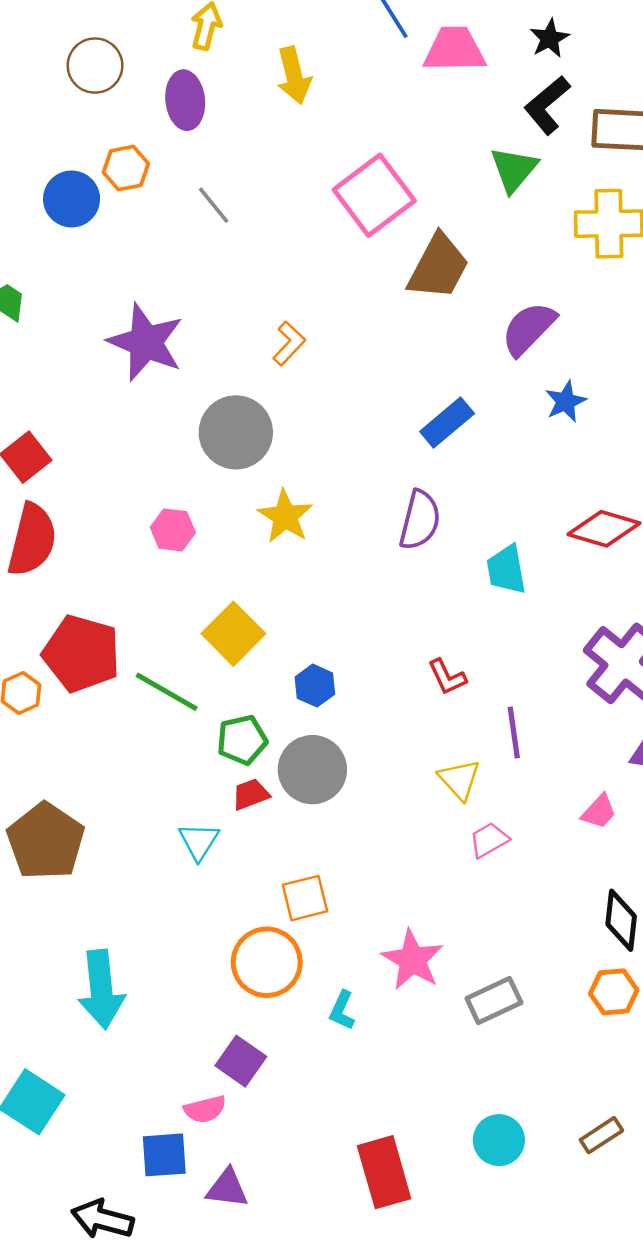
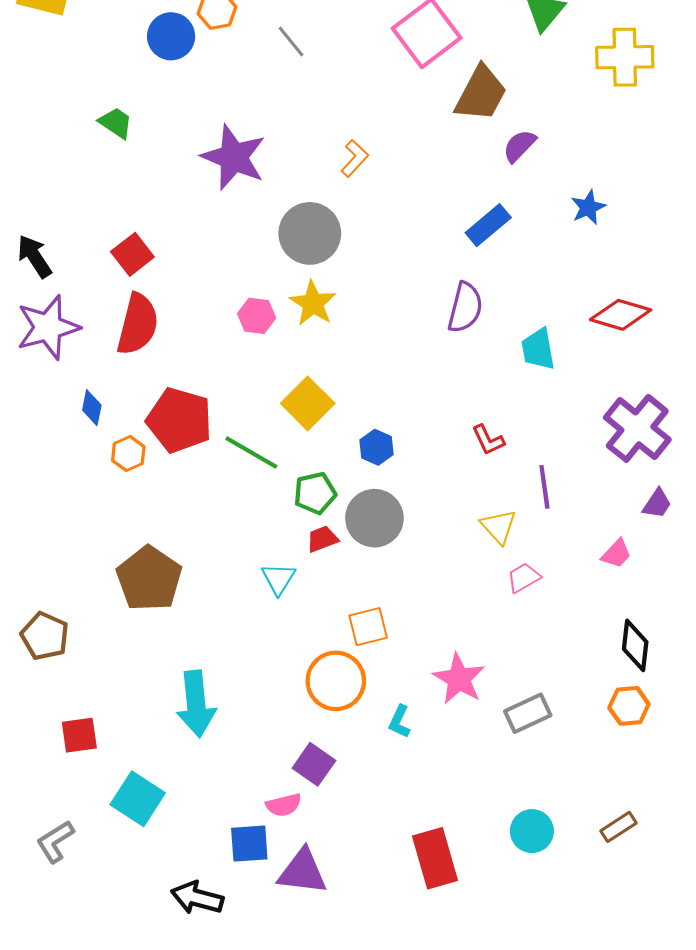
purple semicircle: (529, 329) -> (519, 146), moved, size x0.7
yellow star: (285, 516) -> (313, 303), moved
purple triangle: (227, 1188) -> (302, 872), size x1.4

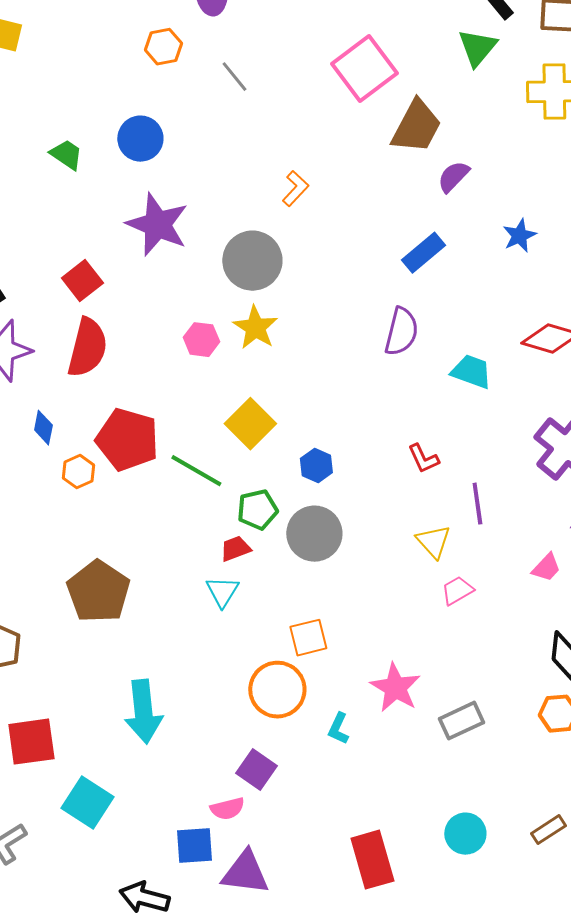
blue circle: (171, 36) -> (140, 139), moved
purple star: (234, 157) -> (157, 225), moved
cyan trapezoid: (538, 349) -> (471, 372), turned 120
red trapezoid: (322, 539) -> (235, 549), moved
red square: (79, 735) -> (31, 742), size x1.4

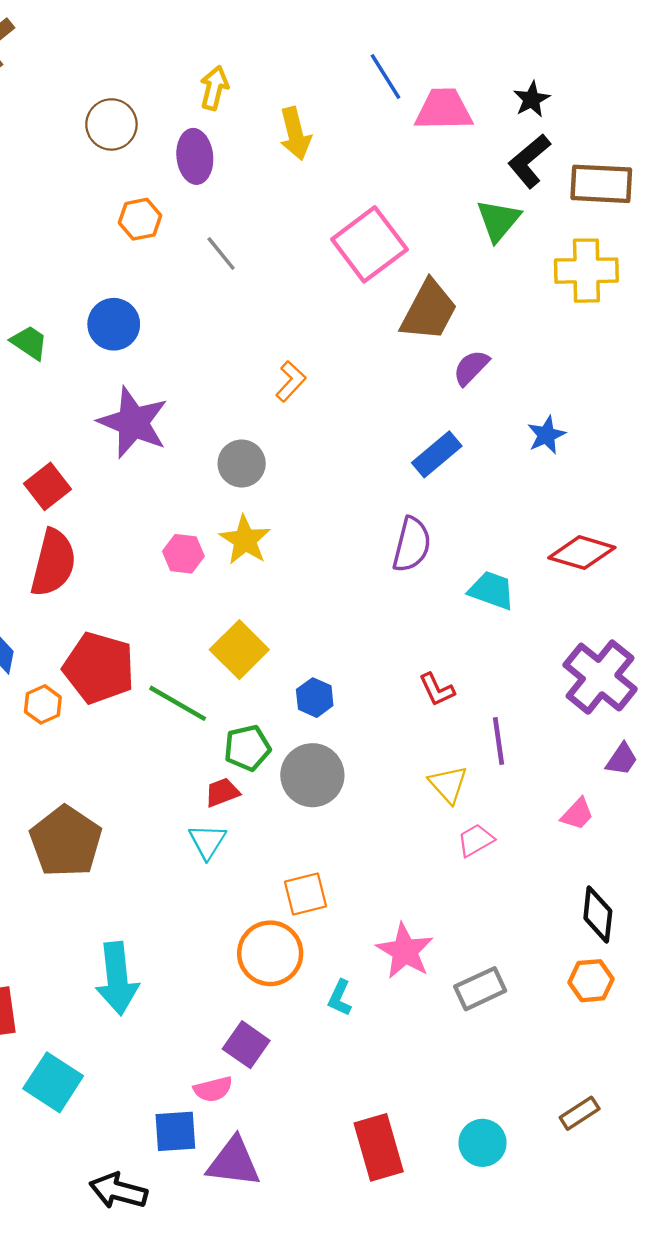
gray circle: (252, 261) -> (242, 464), size x0.7
cyan circle: (465, 834) -> (483, 1143), moved

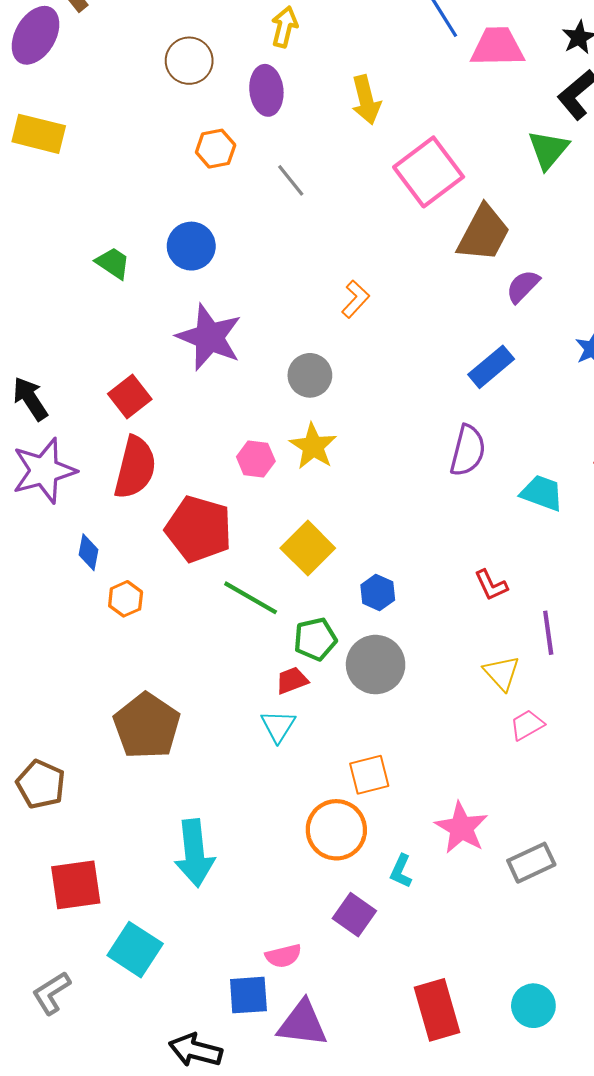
yellow arrow: (295, 134) -> (366, 100), moved
red pentagon: (99, 668) -> (199, 529), moved
purple square: (246, 1045) -> (354, 915), moved

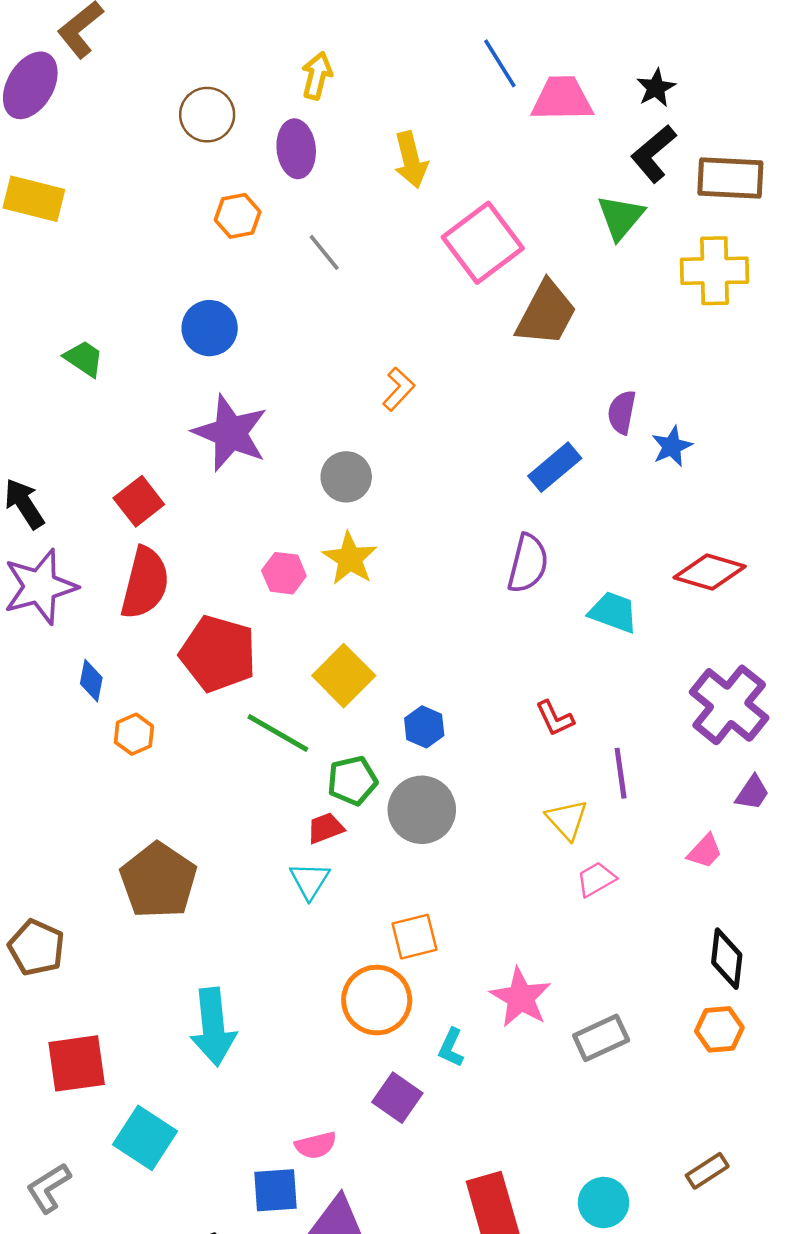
green trapezoid: (113, 263) -> (84, 359), moved
purple semicircle: (523, 286) -> (622, 412), moved, turned -33

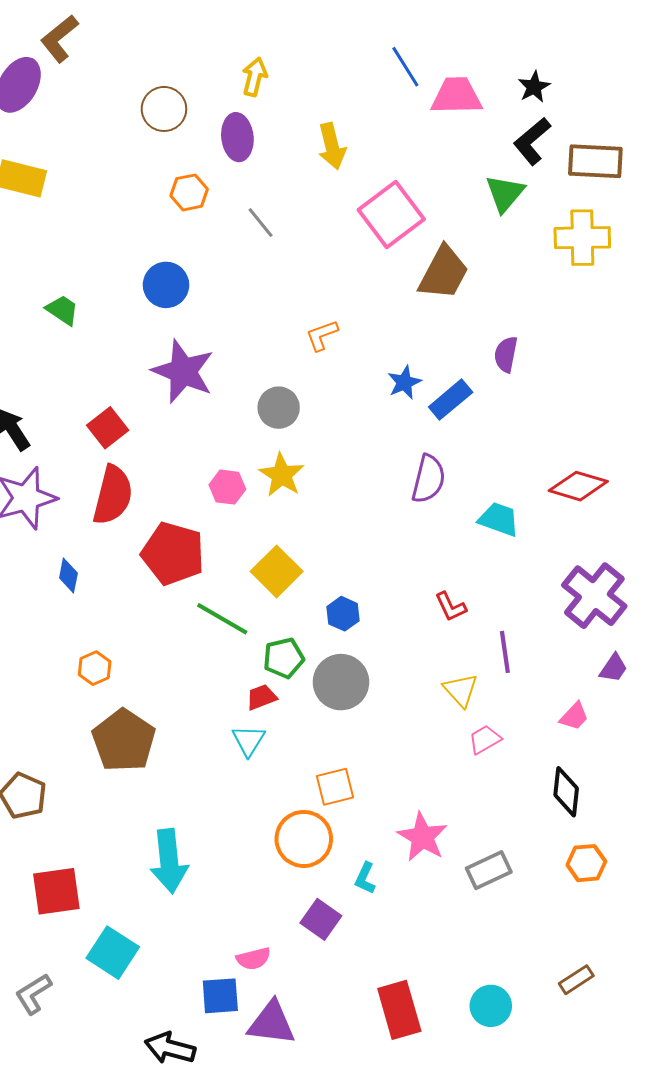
orange L-shape: (399, 389) -> (322, 335), turned -153
blue star: (672, 446) -> (404, 382), moved
orange hexagon: (134, 734) -> (95, 668), moved
black diamond: (727, 959) -> (566, 792), moved

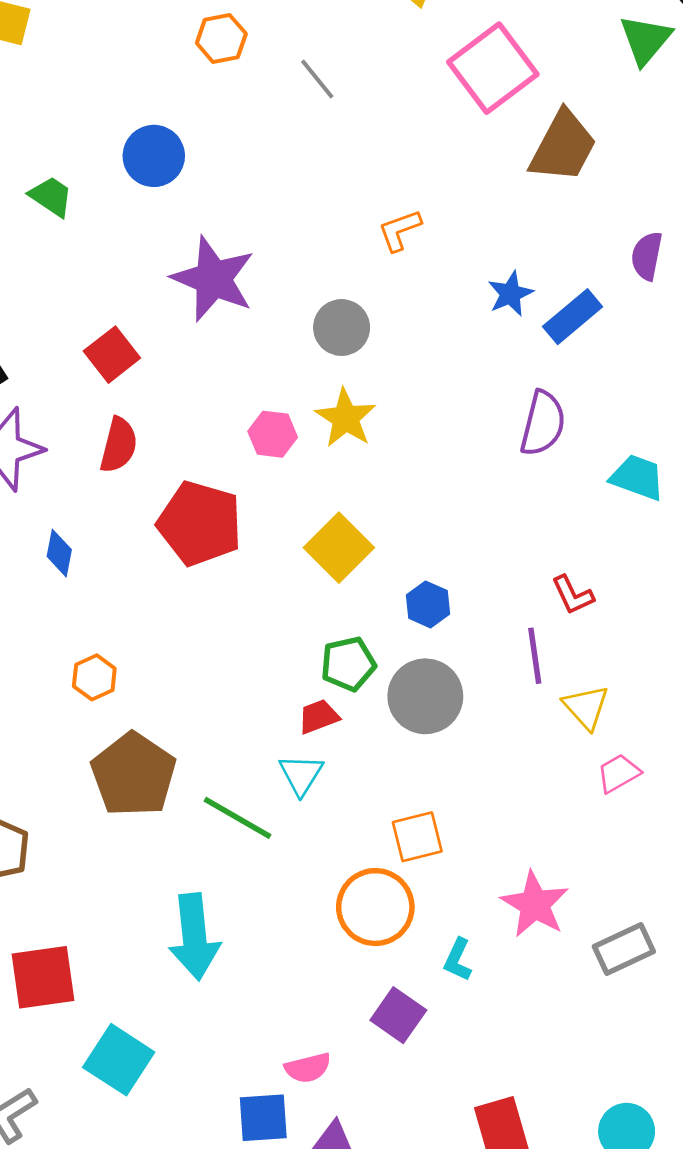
blue circle: (166, 285) -> (154, 156), moved
red semicircle: (113, 495) -> (119, 445), size x0.7
green line: (222, 619) -> (238, 818), moved
purple line: (505, 652) -> (535, 656), moved

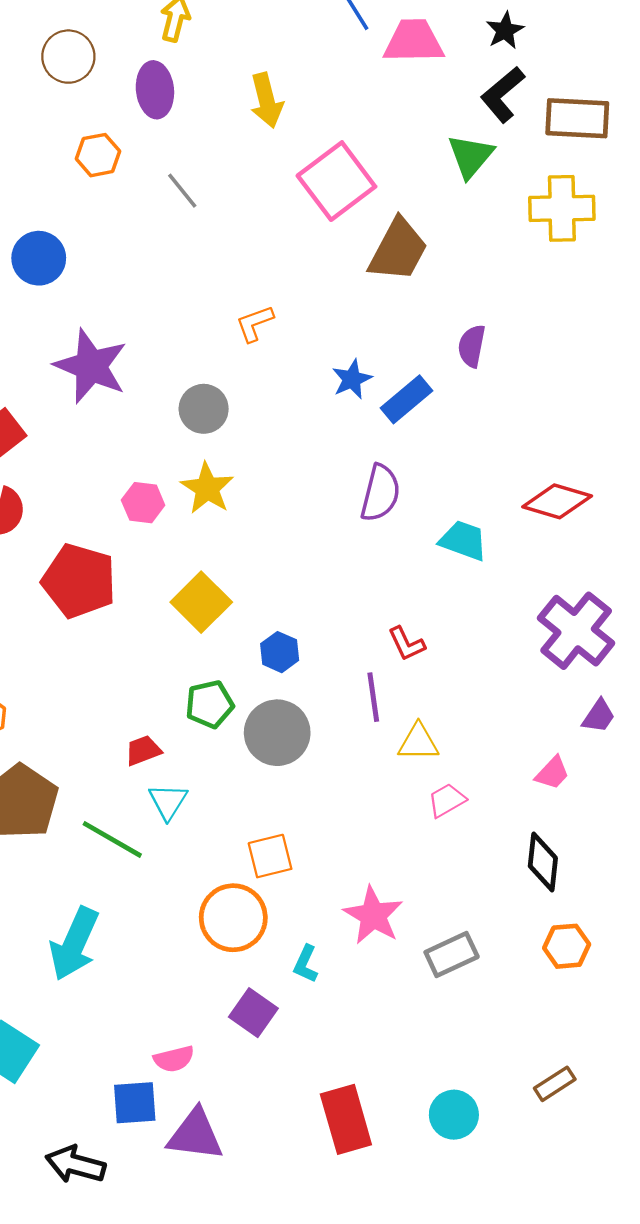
yellow triangle: (586, 707) -> (418, 742), turned -48
red trapezoid: (319, 717) -> (143, 750), moved
cyan arrow: (194, 937) -> (74, 944), turned 30

